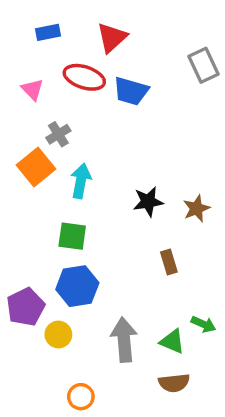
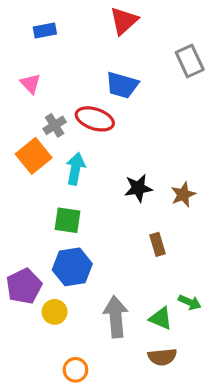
red triangle: (112, 38) -> (124, 21), moved
red ellipse: (84, 77) -> (95, 119), moved

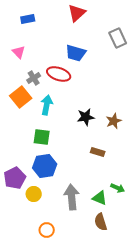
brown rectangle: (158, 244) -> (98, 152), turned -56
brown semicircle: (162, 357) -> (101, 222), turned 78

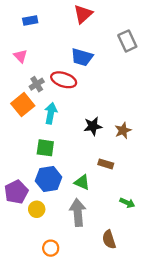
green triangle: (100, 198) -> (82, 182), moved

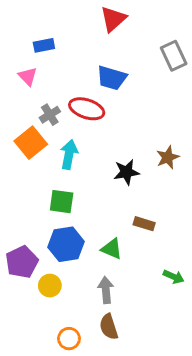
blue rectangle: (30, 20) -> (44, 45), moved
brown star: (123, 130) -> (168, 157), moved
gray arrow: (78, 212) -> (106, 290), size x0.7
brown semicircle: (109, 239) -> (109, 327), moved

